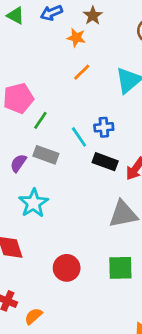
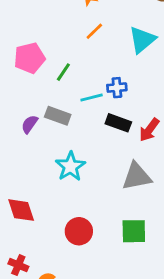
green line: (40, 120) -> (63, 72), moved
cyan line: (79, 137) -> (92, 97), turned -70
cyan star: (33, 203) -> (70, 166), moved

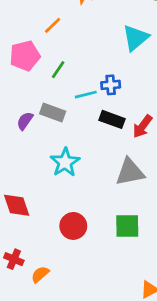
orange line: (94, 31) -> (53, 25), moved

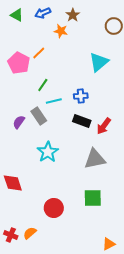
pink pentagon: (25, 56) -> (19, 63), moved, turned -30
cyan line: (86, 95) -> (54, 101), moved
gray rectangle: (53, 113) -> (39, 116), turned 36
red circle: (73, 226) -> (54, 208), moved
red cross: (14, 259) -> (11, 235), moved

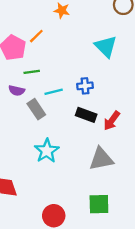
cyan triangle: (99, 62) -> (106, 46), turned -35
green line: (43, 85) -> (32, 72), moved, turned 48
purple semicircle: (19, 122) -> (17, 91), moved, turned -112

